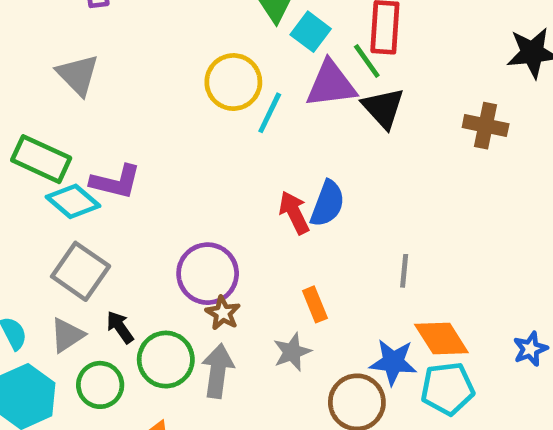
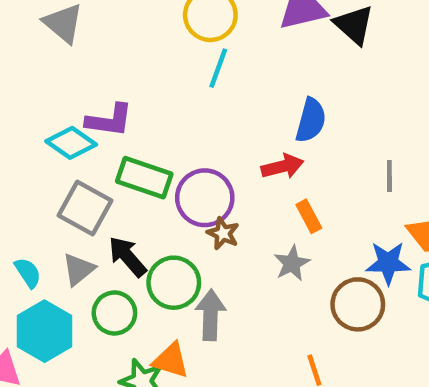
cyan line: (270, 113) -> (218, 68), moved
green rectangle: (41, 159) -> (144, 178), moved
red arrow: (294, 213) -> (282, 166), moved, turned 108
black arrow: (120, 327) -> (127, 257), size x1.4
gray arrow: (218, 371) -> (211, 315), moved

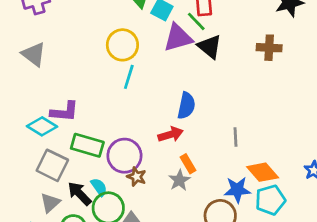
gray star: (292, 263) -> (179, 180), moved
cyan semicircle: (28, 273) -> (99, 187), moved

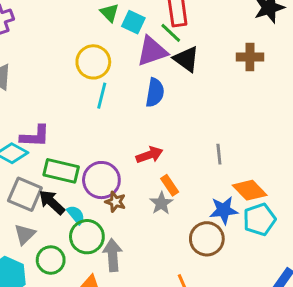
blue semicircle: (186, 106) -> (155, 93), moved
black arrow: (79, 194) -> (52, 202), moved

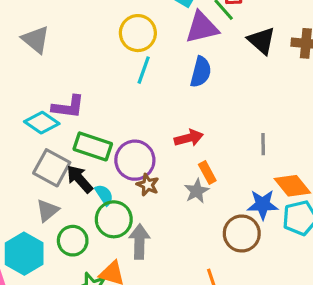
black triangle: (186, 59) -> (261, 41), moved

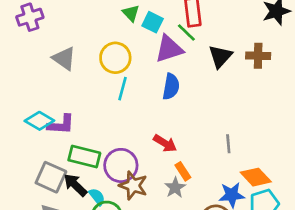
gray triangle: (36, 40) -> (64, 58), moved
black triangle: (261, 41) -> (220, 56), turned 35
cyan diamond: (42, 123) -> (39, 121), moved
red arrow: (189, 138) -> (165, 143), turned 50
brown star: (148, 185) -> (133, 185), size x1.5

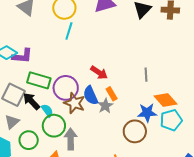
blue semicircle: (171, 87) -> (91, 95), moved, turned 144

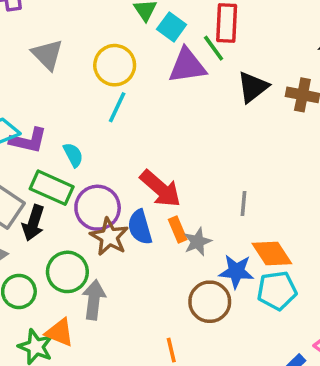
red arrow: (99, 73) -> (160, 189), size x1.4
black arrow: (31, 101) -> (33, 223), turned -126
gray star: (105, 106) -> (197, 242), moved
cyan semicircle: (47, 111) -> (73, 155), moved

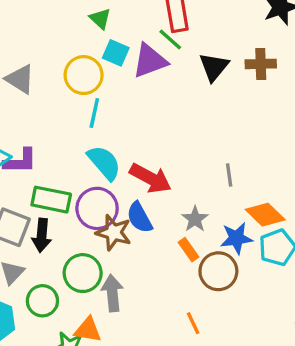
cyan square: (172, 27) -> (116, 53), moved
cyan semicircle: (73, 155) -> (104, 163), moved, size x1.6
orange rectangle: (178, 229) -> (189, 250), moved

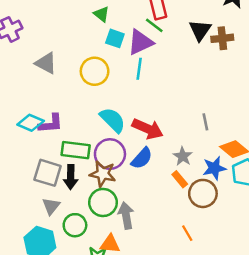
black triangle: (214, 67) -> (200, 30), moved
yellow circle: (84, 75) -> (95, 71), moved
cyan line: (94, 113) -> (139, 69), moved
blue semicircle: (140, 217) -> (142, 158), turned -105
brown star: (114, 233) -> (103, 174), moved

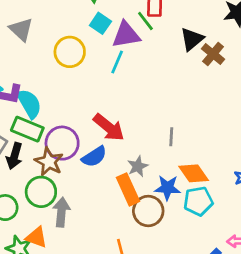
brown cross: (222, 38) -> (213, 54), turned 30
cyan semicircle: (113, 120) -> (29, 104), moved
orange rectangle: (180, 179) -> (128, 189), size x1.6

